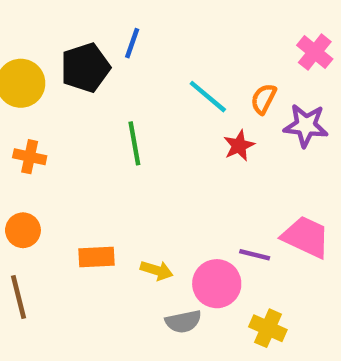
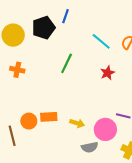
green line: (134, 143) -> (67, 63), turned 36
red star: (239, 146) -> (107, 73), moved
orange circle: (23, 230) -> (29, 121), moved

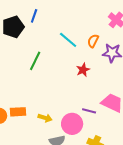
red star: (107, 73) -> (83, 70), moved

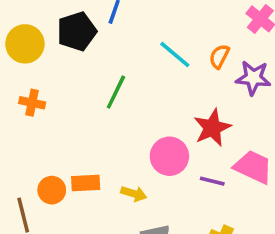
red star: (83, 70) -> (212, 128), moved, size x1.5
pink circle: (72, 124) -> (169, 156), moved

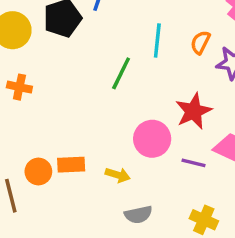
cyan line: (175, 55) -> (157, 41), turned 56
green line: (116, 92) -> (121, 73), moved

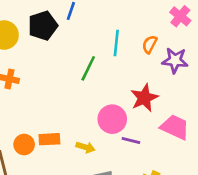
purple line: (193, 163) -> (131, 140), moved

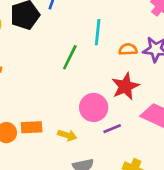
orange semicircle: (150, 44) -> (128, 49), moved, turned 60
purple line: (131, 140) -> (112, 129), turned -36

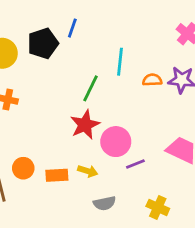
red star: (125, 86) -> (85, 125), moved
orange rectangle: (32, 127) -> (57, 175), moved

